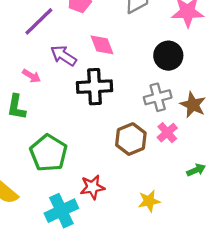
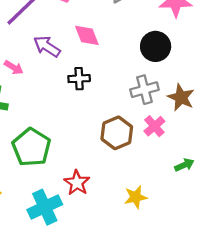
black cross: (95, 87) -> (79, 79), size x0.6
red star: (92, 187) -> (77, 183), turned -30

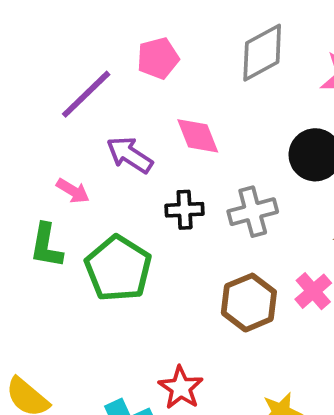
gray cross: (144, 90) -> (253, 212), moved
green pentagon: (31, 147) -> (118, 268), moved

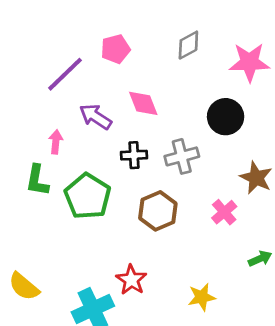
gray diamond: (262, 53) -> (188, 45), size x0.7
pink arrow: (73, 191) -> (56, 142), turned -115
brown hexagon: (249, 303) -> (158, 211), moved

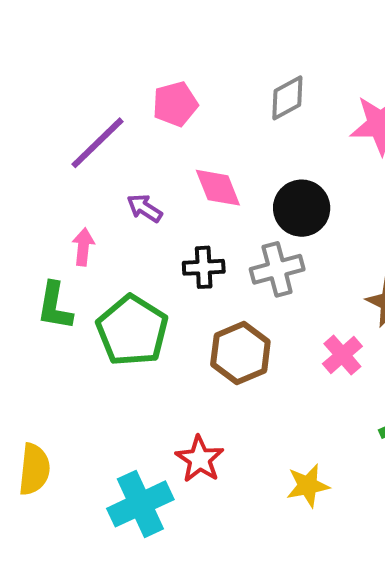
purple arrow: (96, 117) -> (144, 208), size x0.7
black circle: (226, 117) -> (302, 208), moved
yellow semicircle: (24, 286) -> (34, 469), turned -124

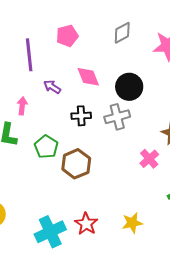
purple line: (98, 143) -> (29, 55), turned -52
green pentagon: (132, 331) -> (46, 147), size x0.7
brown hexagon: (240, 353) -> (76, 164), moved
red star: (200, 459) -> (86, 224), moved

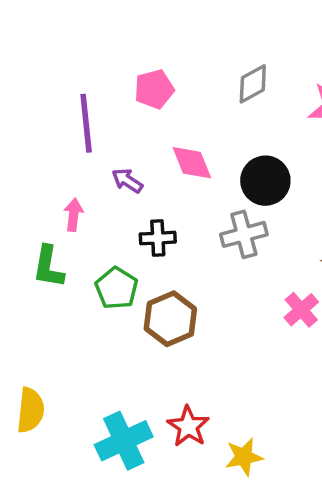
black cross: (81, 116) -> (158, 238), moved
yellow star: (132, 223) -> (244, 457), moved

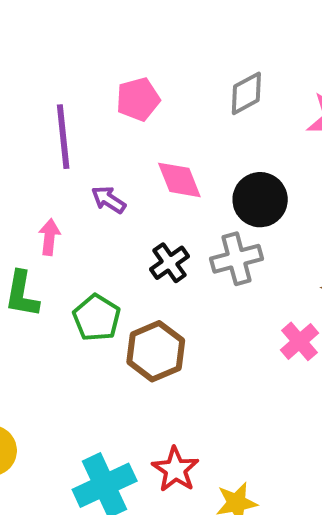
black cross: (158, 238) -> (170, 263), moved, turned -32

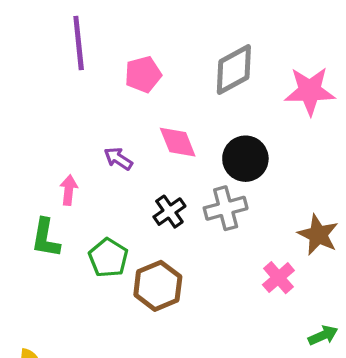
gray diamond: (246, 93) -> (234, 69), size x1.4
purple line: (63, 137) -> (79, 43), moved

